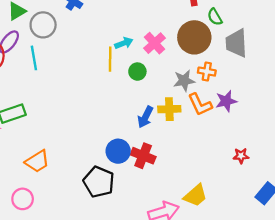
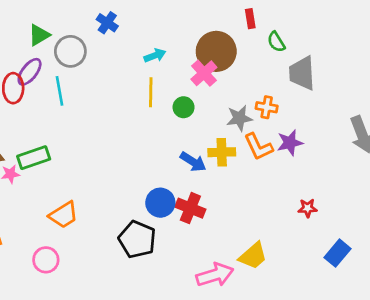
brown circle: (194, 37) -> (216, 51), moved
cyan arrow: (124, 43) -> (155, 55), moved
blue arrow: (145, 117) -> (193, 162), turned -85

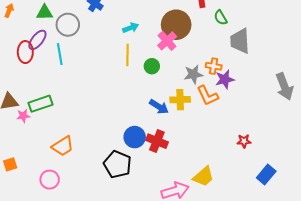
green triangle: (39, 35) -> (45, 13), turned 30
purple star: (290, 143) -> (225, 79), moved

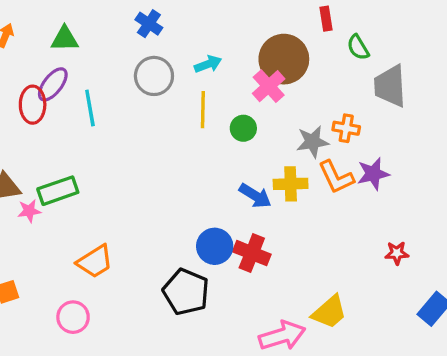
gray circle: (68, 25) -> (154, 76), moved
purple star: (225, 79) -> (373, 174), moved

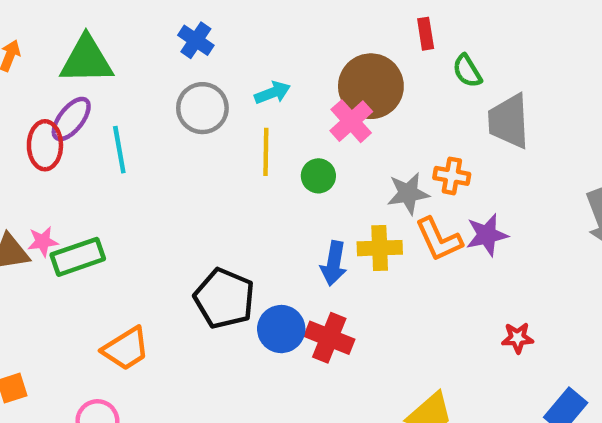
green triangle: (65, 39) -> (86, 60), size x1.5
blue arrow: (255, 196) -> (334, 263), turned 68
pink star: (29, 211) -> (43, 242), moved
black pentagon: (186, 292) -> (224, 298), moved

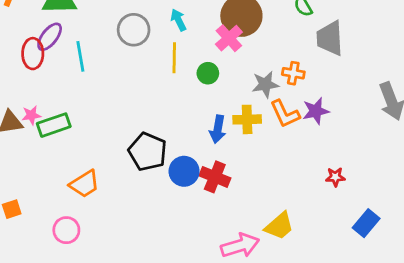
cyan arrow: (272, 93) -> (178, 20), turned -95

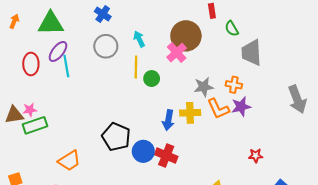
purple ellipse: (50, 37) -> (58, 51), moved
green circle: (208, 73) -> (152, 79), moved
orange cross: (293, 73) -> (234, 85), moved
green rectangle: (54, 125) -> (35, 125), moved

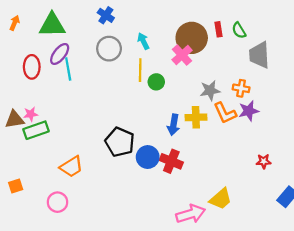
red rectangle: (212, 11) -> (219, 29), moved

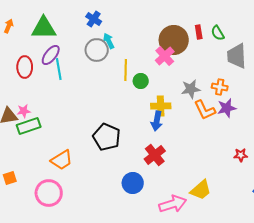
cyan arrow: (143, 41) -> (109, 41), moved
yellow cross: (196, 117) -> (161, 106), moved
blue circle: (148, 157) -> (133, 183), moved
red cross: (171, 161) -> (155, 155), turned 30
pink circle: (57, 202) -> (49, 193), size x1.4

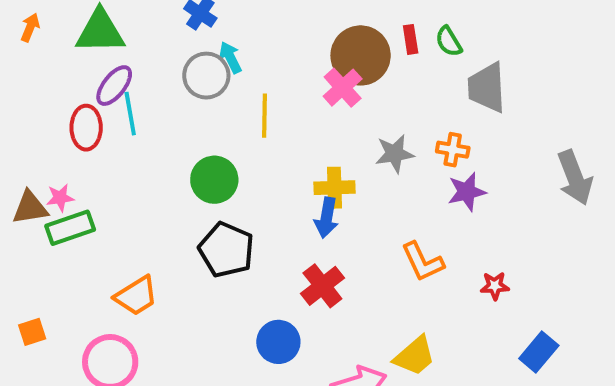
red ellipse: (25, 67) -> (86, 128), moved
green circle: (141, 81) -> (214, 180), moved, size x1.5
orange L-shape: (205, 110) -> (423, 262), moved

